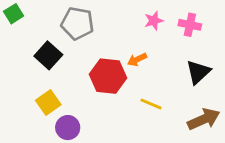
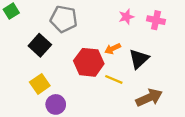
black triangle: (198, 72) -> (139, 59), moved
yellow line: (151, 104) -> (114, 79), moved
brown arrow: (204, 119) -> (149, 98), moved

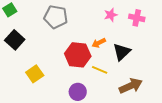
black square: (40, 45) -> (15, 40), moved
purple circle: (56, 104) -> (78, 92), moved

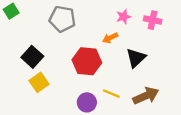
black square: (15, 40) -> (32, 57), moved
orange arrow: (99, 43) -> (110, 38), moved
yellow line: (100, 70) -> (111, 94), moved

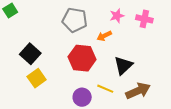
gray pentagon: (62, 19) -> (75, 20), moved
black triangle: (136, 58) -> (123, 65), moved

